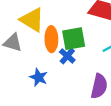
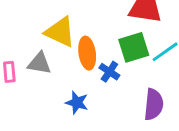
green square: (74, 39) -> (134, 47), moved

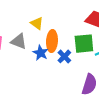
yellow triangle: (60, 32) -> (37, 23), size x0.6
blue star: (77, 103) -> (41, 53), moved

